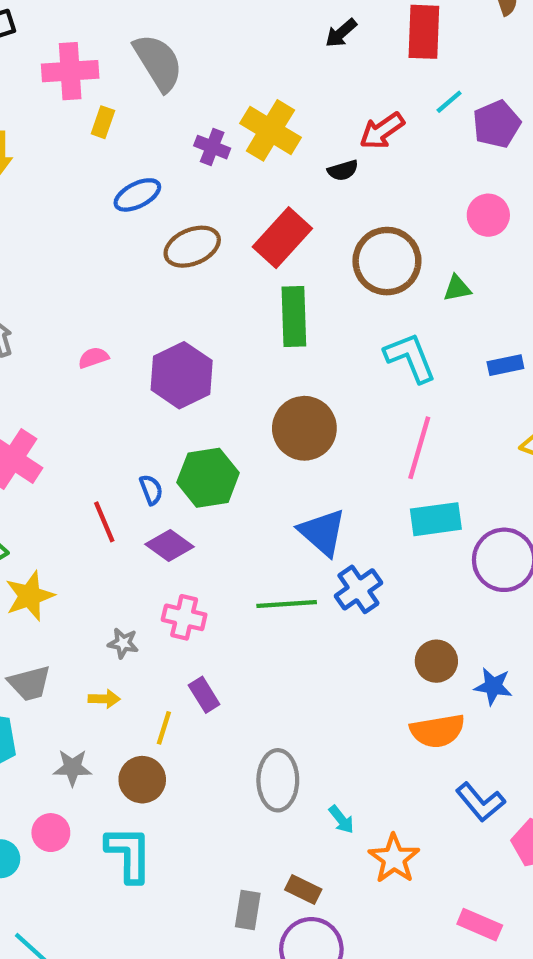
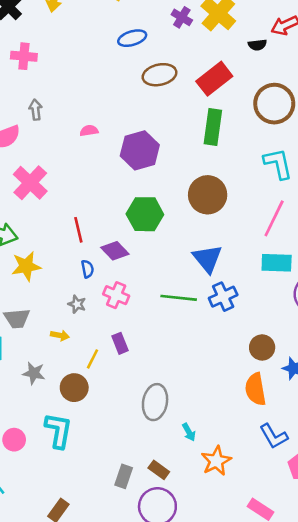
blue semicircle: (151, 490) -> (87, 269), moved
orange semicircle: (438, 731) -> (255, 389), turned 80
pink circle: (51, 833) -> (14, 440), moved

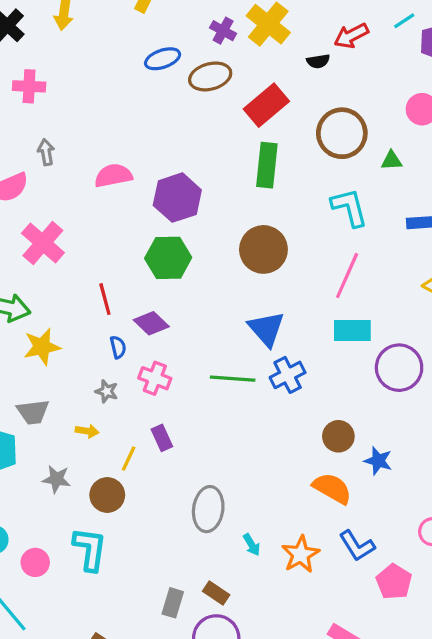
brown ellipse: (160, 75) -> (210, 76), moved
pink semicircle: (89, 131) -> (113, 176), size x1.6
green hexagon: (145, 214) -> (168, 258), moved
orange semicircle: (255, 389) -> (332, 488), turned 132
orange star: (216, 461) -> (301, 554), moved

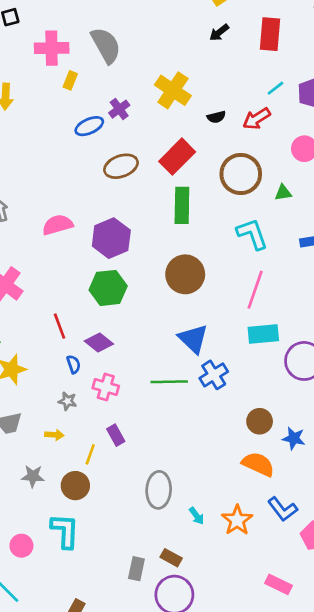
cyan line: (404, 21) -> (275, 88), moved
purple cross: (223, 31) -> (119, 109), moved, turned 30
red arrow: (351, 36) -> (257, 119), moved
brown ellipse: (210, 76) -> (121, 166), moved

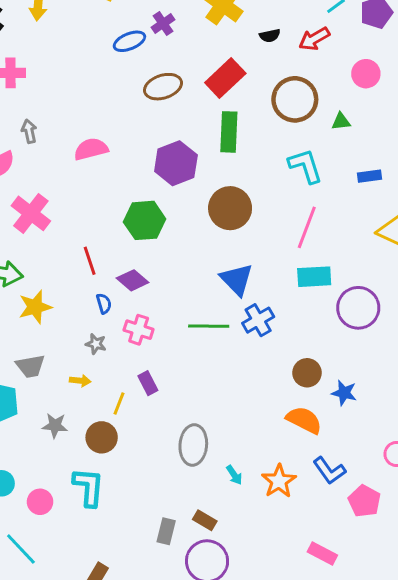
purple hexagon: (111, 238) -> (176, 163), moved

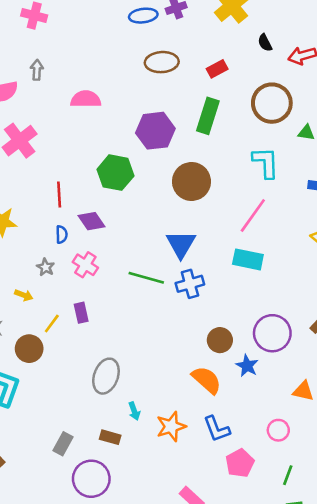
black semicircle: (270, 36) -> (265, 43), turned 60
red rectangle: (225, 78) -> (217, 69), size x0.6
purple circle: (358, 308) -> (272, 333), moved
brown rectangle: (205, 520) -> (110, 437), moved, turned -30

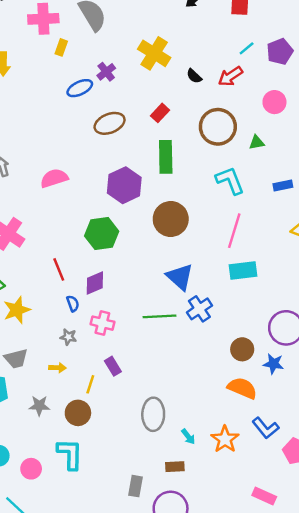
purple diamond: (91, 221) -> (95, 283), turned -60

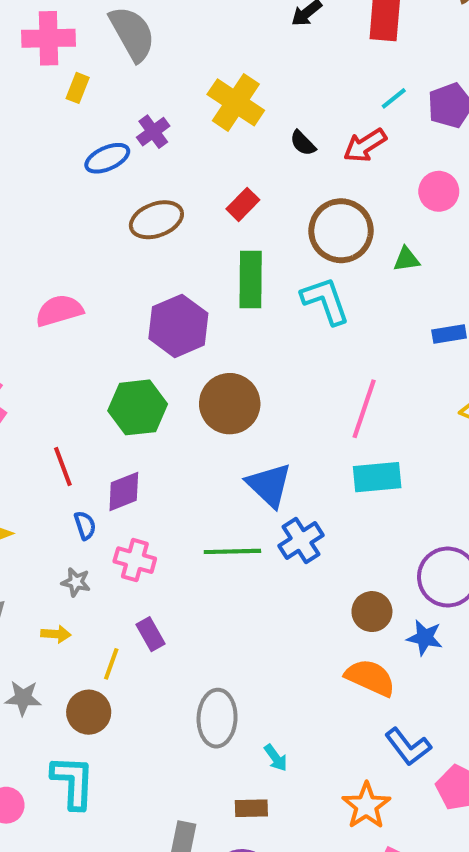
cyan L-shape: (230, 181) -> (325, 301), moved
brown circle: (171, 219) -> (230, 404), moved
orange star: (225, 439) -> (366, 806), moved

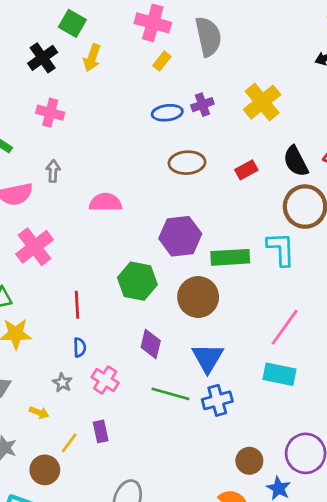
black semicircle: (303, 143) -> (296, 161), moved, size x1.6
green rectangle: (251, 280) -> (230, 257), moved, turned 69
purple diamond: (124, 491) -> (151, 344), moved, turned -72

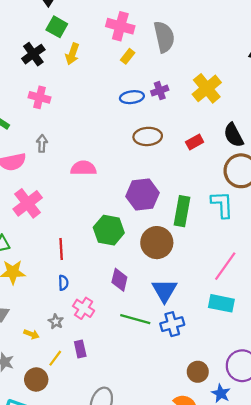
green rectangle: (230, 257) -> (182, 211), turned -76
gray star: (62, 383) -> (56, 322), moved

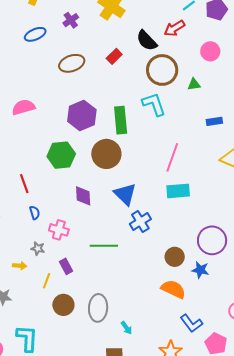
blue ellipse: (132, 97) -> (35, 34), moved
green line: (135, 319) -> (104, 246), moved
brown circle: (36, 379) -> (63, 305), moved

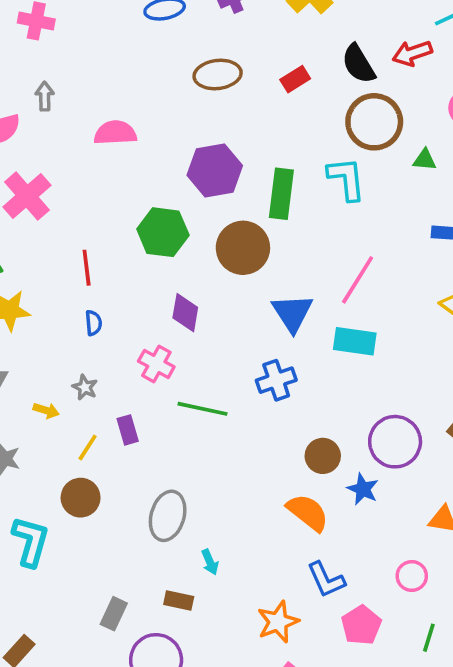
blue triangle: (125, 194) -> (292, 313), moved
pink cross: (59, 230) -> (156, 364), moved
brown circle: (63, 305) -> (81, 498), moved

